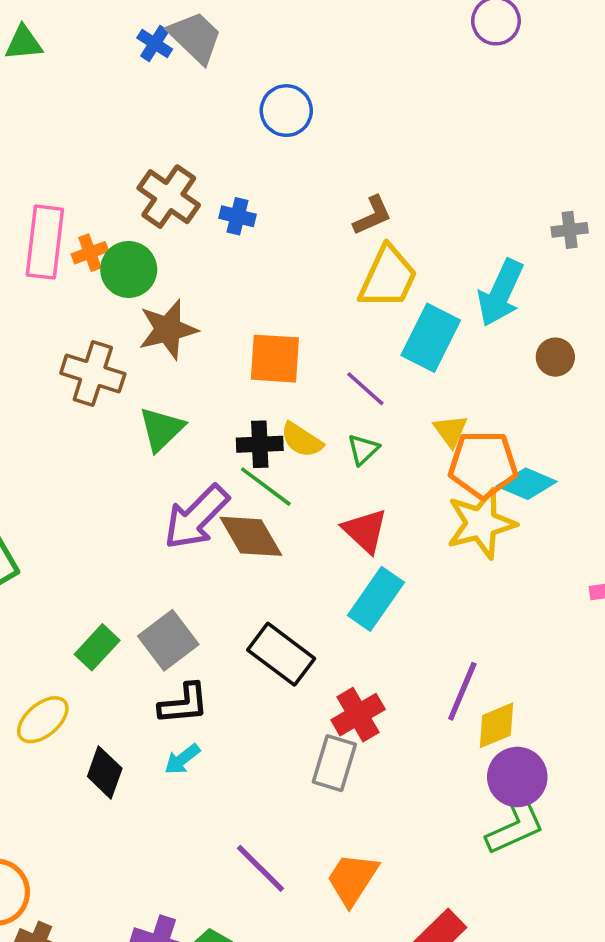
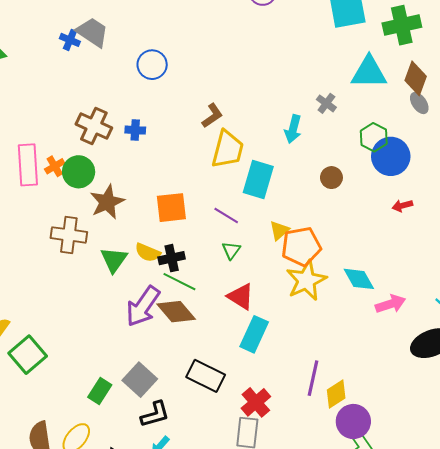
gray cross: (570, 230) -> (326, 103), turned -36
cyan arrow: (501, 293) -> (293, 129), moved, size x0.7
yellow triangle: (451, 431) -> (279, 231), turned 35
yellow semicircle: (302, 440) -> (148, 253), moved
cyan diamond: (527, 484) -> (359, 279), moved, turned 48

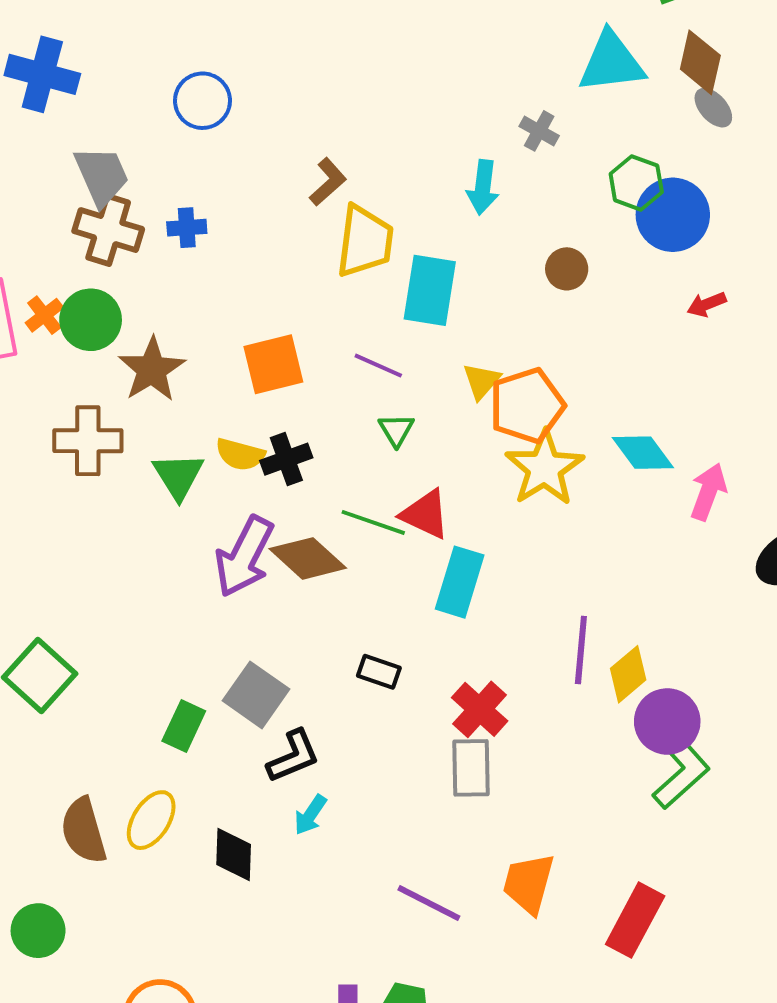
gray trapezoid: (92, 32) -> (102, 176), moved, turned 40
blue cross: (70, 40) -> (42, 74), size x1.8
green line: (179, 282) -> (373, 522), moved
pink arrow: (391, 304) -> (708, 492), turned -44
black rectangle: (206, 376) -> (379, 672), size x0.6

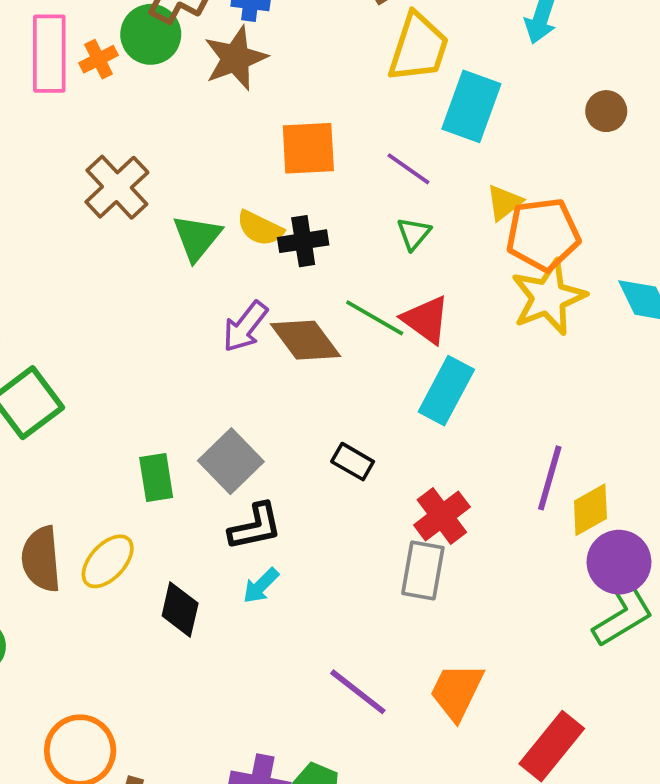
green circle: (91, 320) -> (151, 34), moved
brown star: (152, 369) -> (235, 58), moved
brown cross: (88, 441) -> (117, 187), turned 36
purple arrow: (244, 557) -> (245, 327), size x0.7
green rectangle: (184, 726) -> (156, 478), turned -45

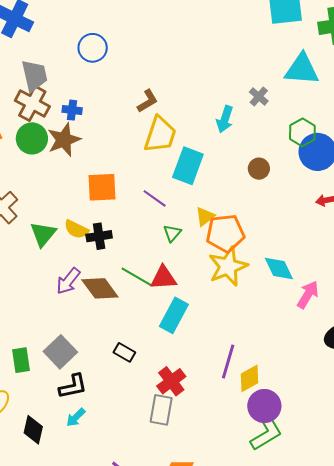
green circle: (151, 34) -> (32, 138), moved
green triangle: (414, 234) -> (172, 233), moved
red triangle: (426, 320) -> (163, 278), turned -40

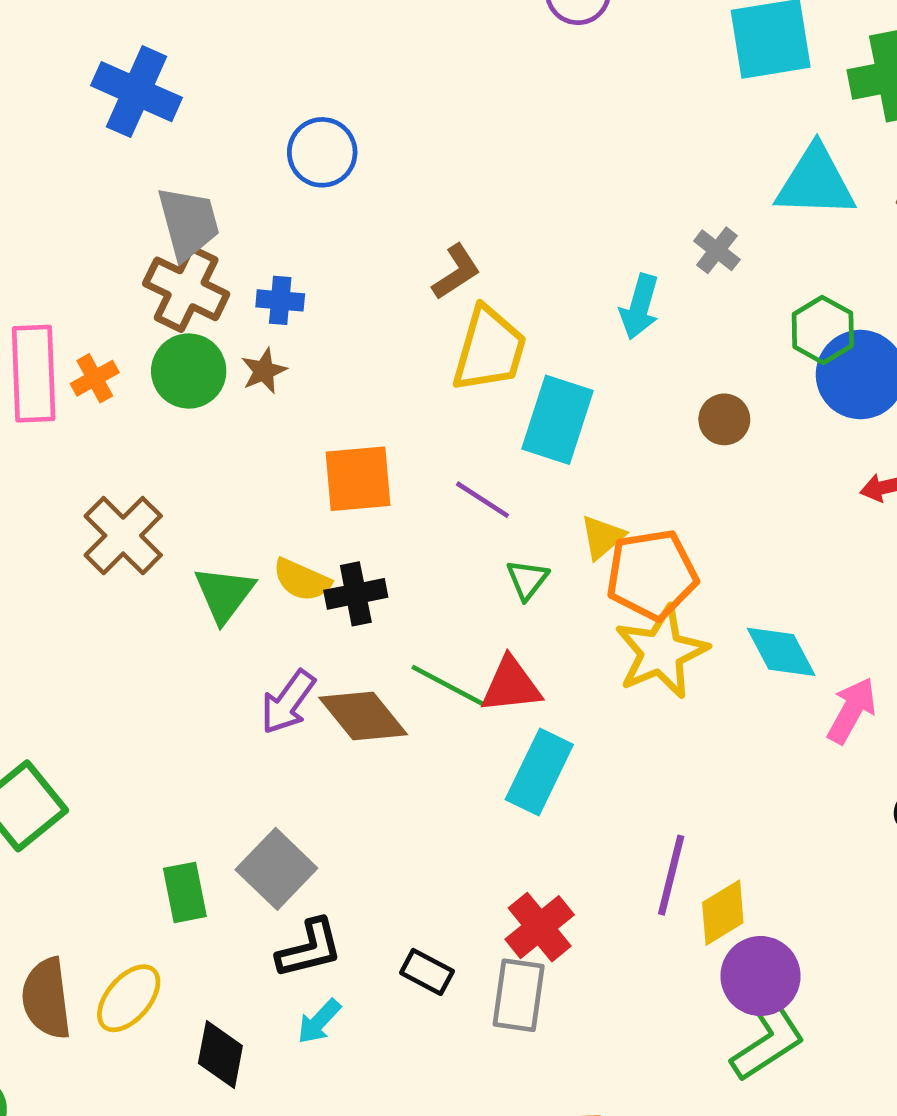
brown star: (64, 140) -> (264, 371), size x0.6
black rectangle: (124, 352) -> (427, 972), moved

